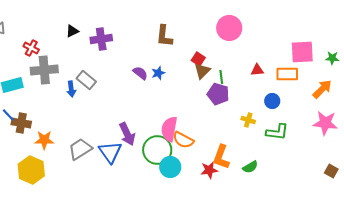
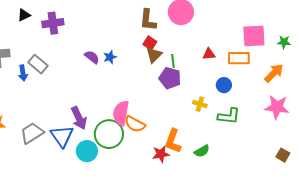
brown L-shape: (164, 36) -> (148, 20), moved
cyan circle: (170, 167) -> (87, 151), moved

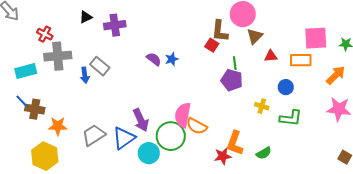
brown L-shape: (148, 20) -> (220, 31), moved
brown triangle: (154, 55) -> (255, 36), moved
blue triangle: (62, 136) -> (124, 138), turned 30

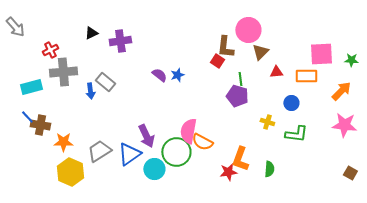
red cross: (45, 34) -> (50, 50), turned 35
green semicircle: (264, 153) -> (269, 169), turned -56
yellow hexagon: (45, 156) -> (70, 172), moved

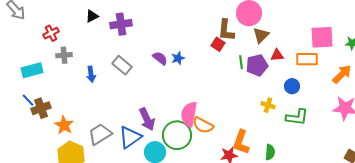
gray cross: (63, 72) -> (64, 55), size x0.6
gray rectangle: (105, 82) -> (122, 65), moved
purple pentagon: (237, 96) -> (257, 65), moved, turned -30
brown cross: (40, 125) -> (41, 108), turned -30
orange star: (63, 142) -> (64, 125), turned 30

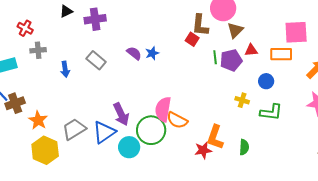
red cross: (51, 33) -> (25, 28), turned -35

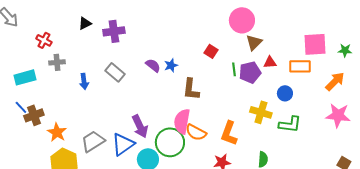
brown L-shape: (200, 25) -> (191, 89), moved
yellow cross: (242, 100) -> (261, 112), size x1.5
orange L-shape: (215, 137) -> (229, 133), moved

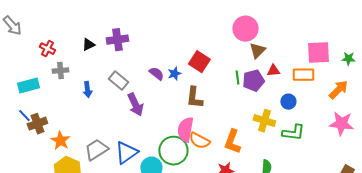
black triangle: (85, 23) -> (88, 45), moved
red square: (211, 51) -> (199, 62), moved, size x1.5
purple arrow: (140, 126) -> (135, 105), moved

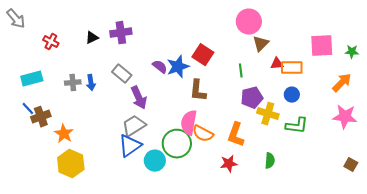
gray cross: (60, 71) -> (73, 83), moved
blue star: (174, 74) -> (178, 67), size x1.6
orange rectangle: (303, 75) -> (292, 68), moved
purple pentagon: (253, 81) -> (252, 98), moved
gray trapezoid: (96, 150) -> (134, 126), moved

